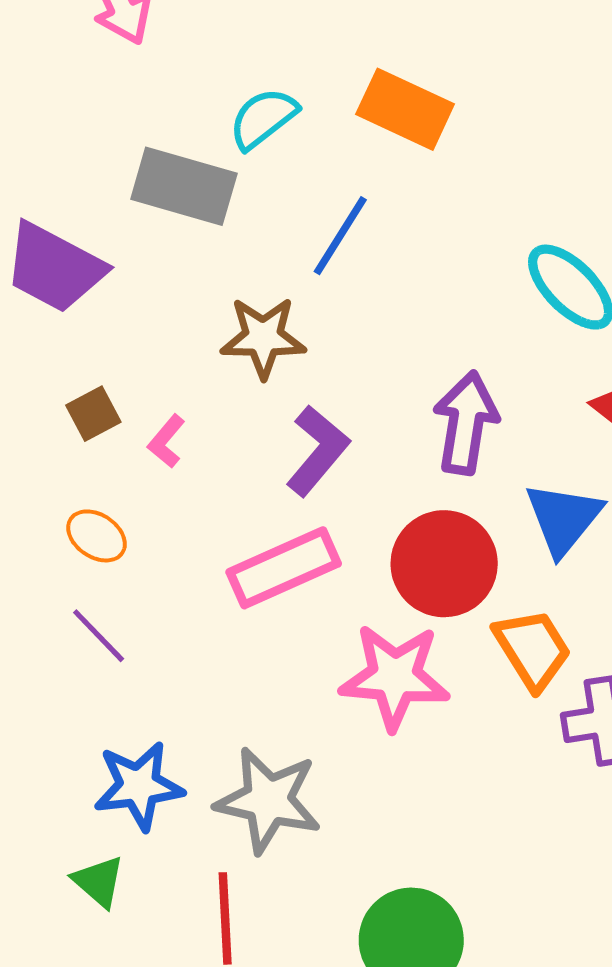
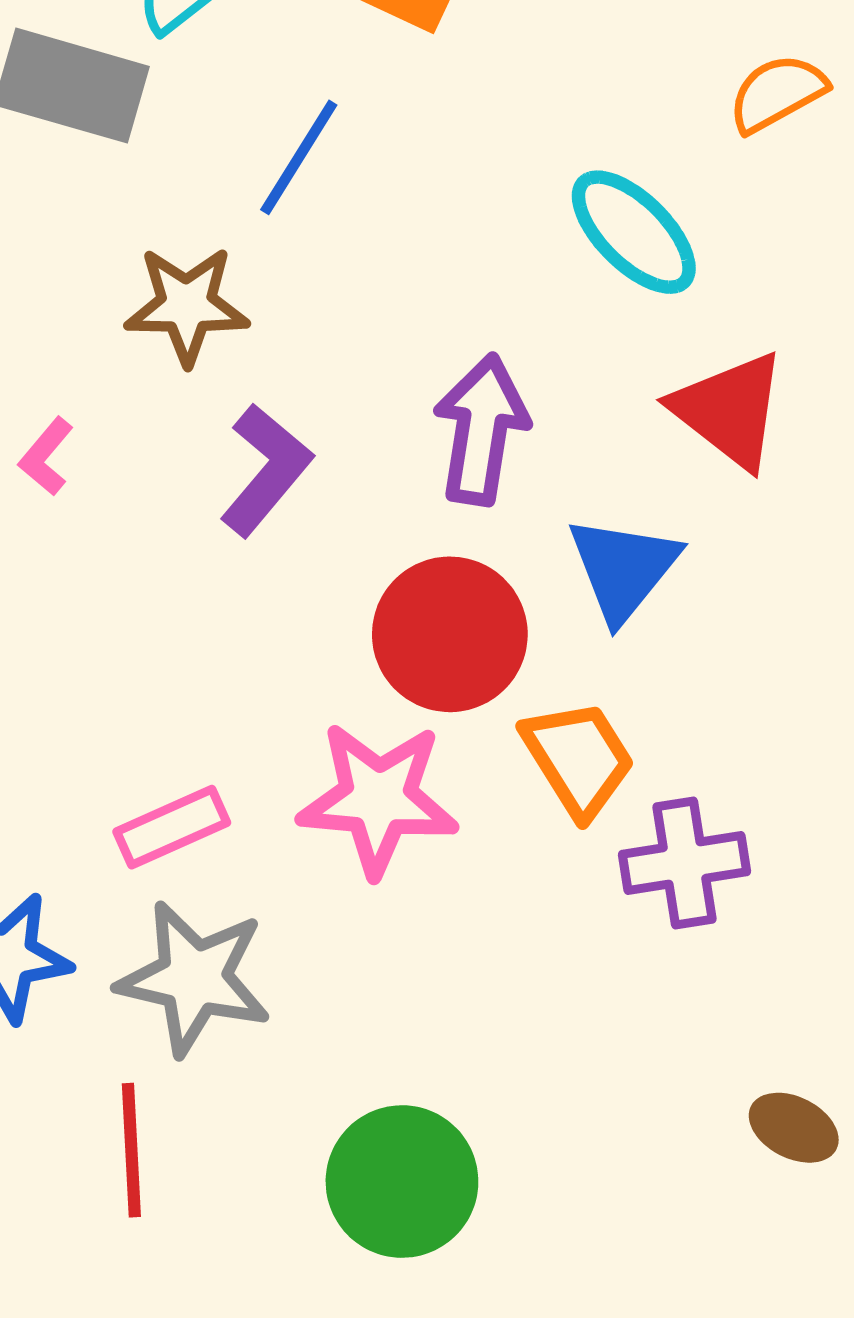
pink rectangle: (284, 568) -> (172, 827), moved, size x0.7

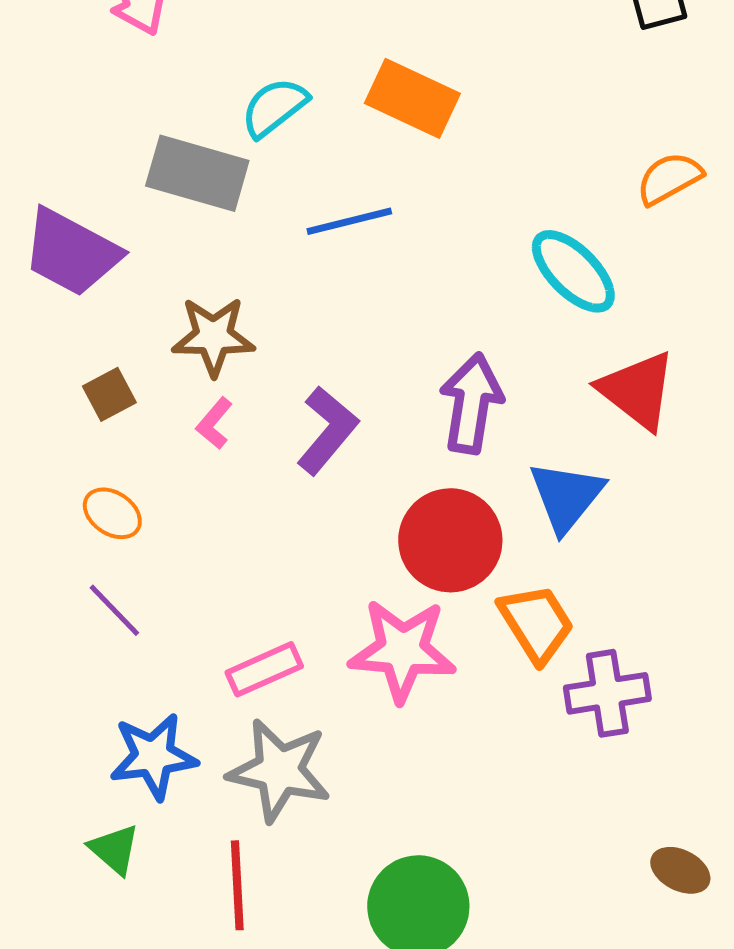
blue line: (299, 157) -> (349, 221), turned 44
brown star: (187, 305) -> (213, 336), moved
pink L-shape: (46, 456) -> (214, 423), moved

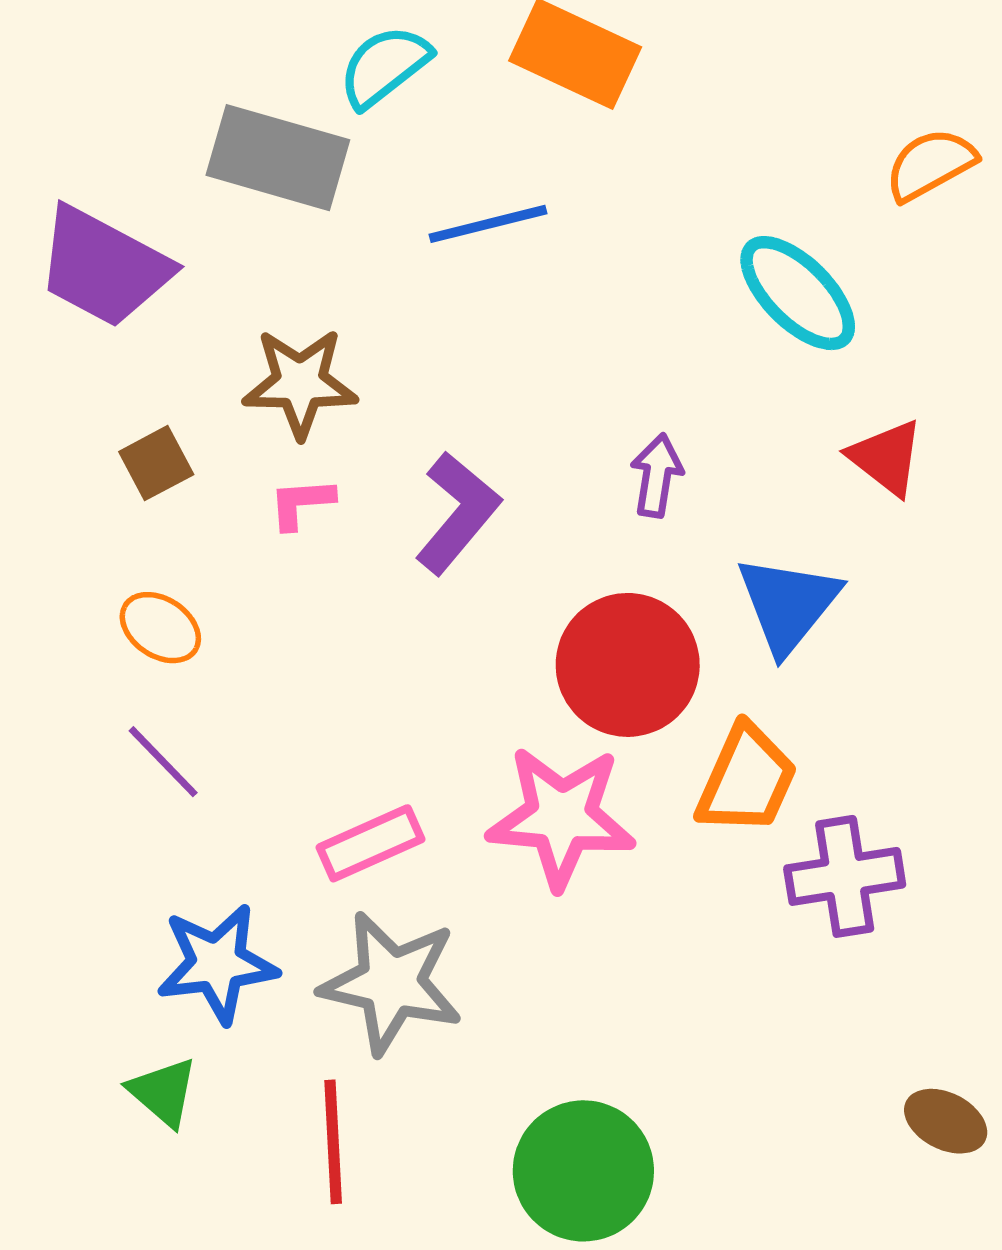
red triangle: (637, 390) -> (886, 458), size x0.7
purple arrow: (471, 403) -> (657, 476), size x0.6
pink L-shape: (214, 423) -> (301, 503), turned 46
orange trapezoid: (536, 623) -> (747, 780), turned 56

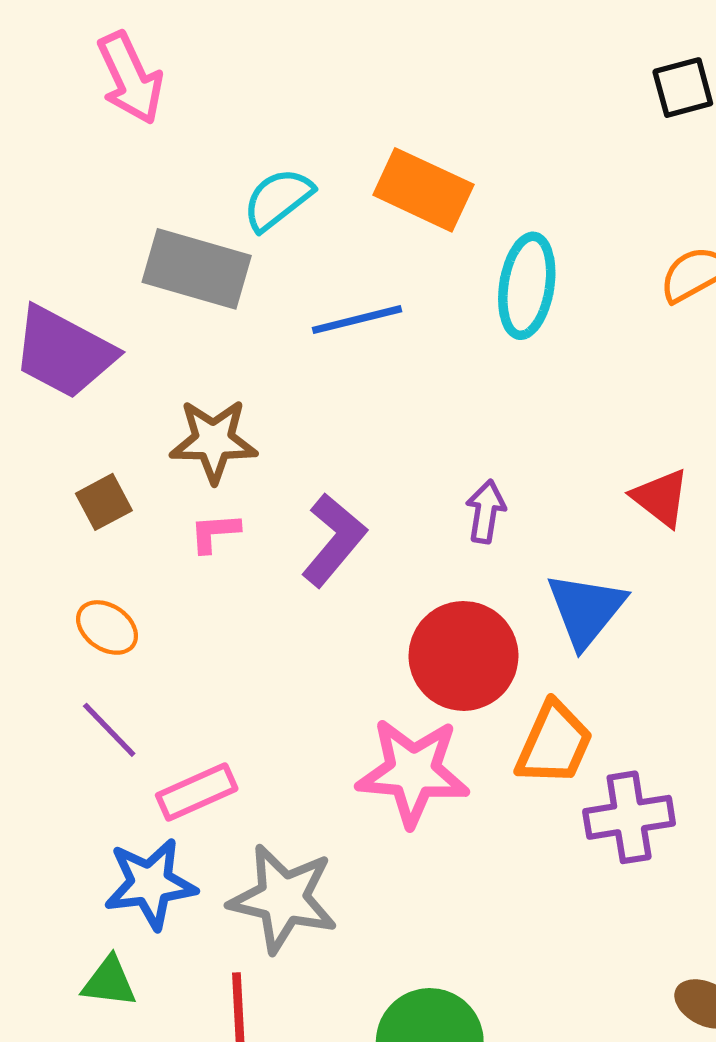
cyan ellipse: (798, 293) -> (527, 286), moved, turned 54
pink rectangle: (371, 843) -> (197, 792), moved
green triangle: (163, 1092) -> (109, 982), turned -34

